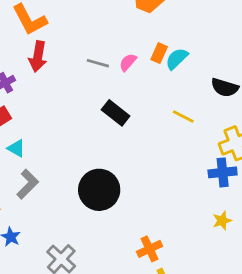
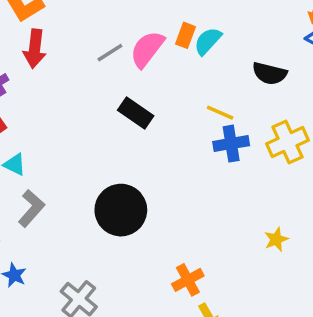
pink semicircle: (128, 62) -> (147, 49), size x1.6
gray line: (98, 63) -> (110, 53), turned -45
blue cross: (223, 172) -> (231, 144), moved

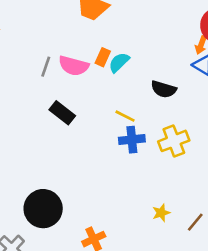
pink semicircle: (147, 49) -> (74, 66), turned -116
gray line: (110, 53) -> (46, 67), turned -42
black circle: (121, 210) -> (43, 209), moved

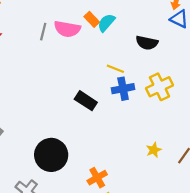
orange rectangle: (103, 57) -> (92, 19), turned -63
black rectangle: (62, 113) -> (86, 101), moved

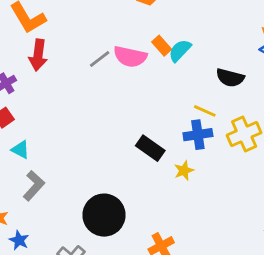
gray line: (43, 32) -> (100, 59), turned 36
yellow line: (115, 69) -> (205, 111), moved
yellow star: (154, 150) -> (184, 171), moved

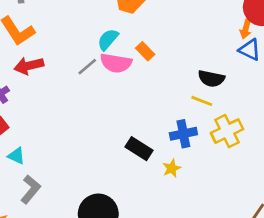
cyan semicircle: (180, 51) -> (108, 39), moved
red arrow: (38, 55) -> (29, 66), turned 72
yellow line: (205, 111) -> (202, 101), moved

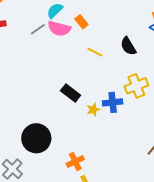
black semicircle: (211, 79) -> (128, 46), turned 42
yellow line: (202, 101) -> (95, 52), moved
blue cross: (183, 134) -> (113, 102), moved

